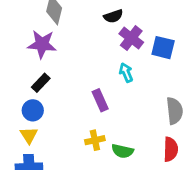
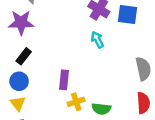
purple rectangle: (100, 100) -> (64, 80), moved, turned 36

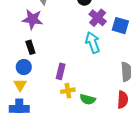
cyan arrow: (97, 40) -> (93, 43), size x1.5
black rectangle: (24, 56) -> (30, 47), turned -64

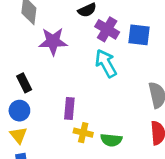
purple star: (33, 19) -> (53, 41), moved
yellow cross: (68, 91) -> (83, 133), turned 32

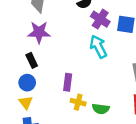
purple star: (53, 41) -> (39, 32), moved

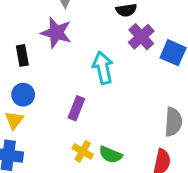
cyan arrow: (98, 47) -> (103, 68), moved
black rectangle: (32, 60) -> (22, 55), moved
yellow cross: (78, 102) -> (83, 151), moved

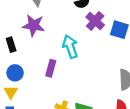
purple rectangle: (76, 108) -> (51, 68), moved

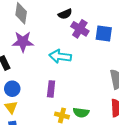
cyan arrow: (70, 47) -> (60, 56), turned -55
purple rectangle: (51, 68) -> (51, 89), moved

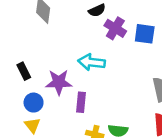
purple star: (23, 42) -> (59, 82), moved

